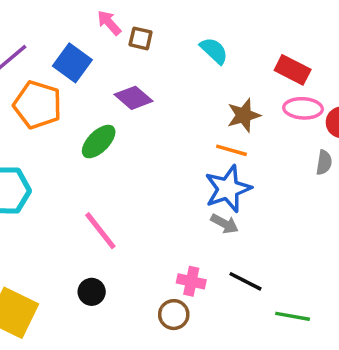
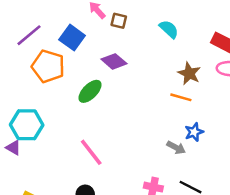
brown star: (244, 115) -> (189, 73), turned -30
blue star: (228, 189) -> (194, 132), moved, size x0.6

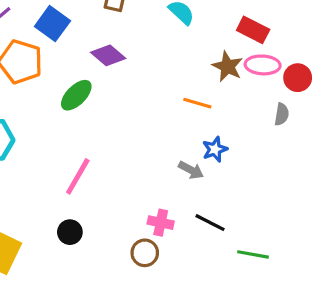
brown star: (189, 73) -> (228, 67), moved
pink line: (91, 152) -> (78, 176), turned 68

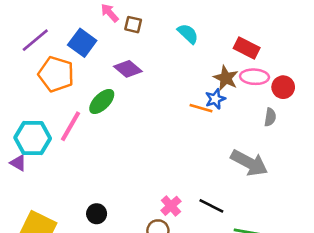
blue star: (215, 149) -> (215, 99), moved
gray arrow: (191, 170) -> (249, 163), moved, size x1.8
pink line: (78, 176) -> (70, 126), moved
pink cross: (161, 223) -> (171, 206), turned 36

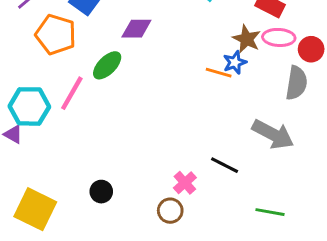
purple diamond: (128, 69) -> (136, 29), turned -40
gray semicircle: (270, 117) -> (296, 83), size x1.6
black line: (211, 206) -> (225, 165), moved

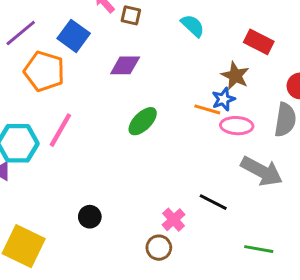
pink ellipse: (279, 37) -> (237, 126), moved
green ellipse: (107, 65) -> (143, 121), moved
black circle: (101, 192) -> (90, 217), moved

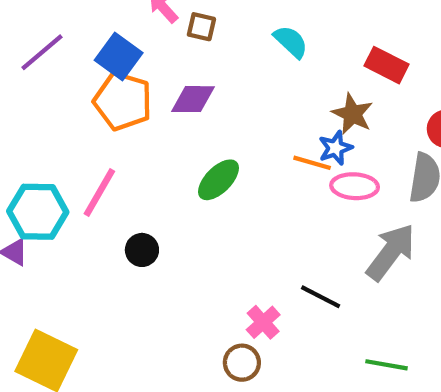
orange pentagon: (44, 71) -> (123, 101), moved
gray arrow: (262, 171) -> (391, 252), turned -81
black circle: (90, 217) -> (142, 250), moved

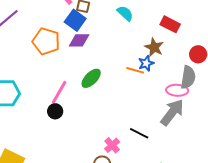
blue square: (119, 57) -> (75, 20), moved
pink ellipse: (355, 186) -> (177, 90), moved
pink line: (99, 193) -> (59, 92), moved

